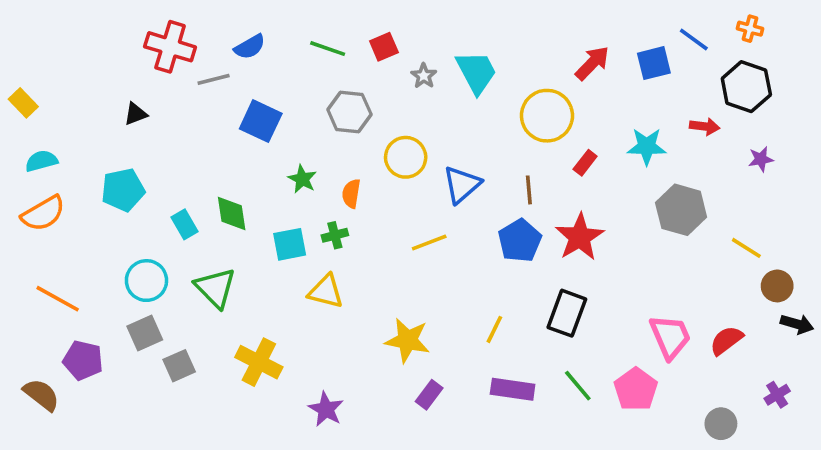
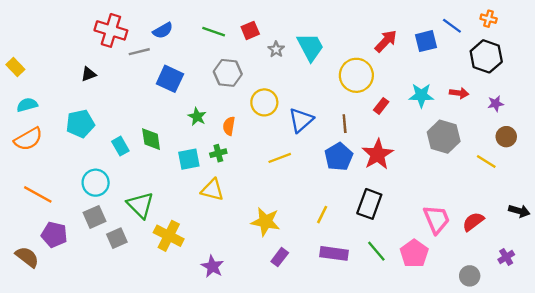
red arrow: (705, 127) -> (459, 93), moved
brown circle: (777, 286) -> (506, 137), moved
green triangle: (215, 288) -> (140, 205), moved

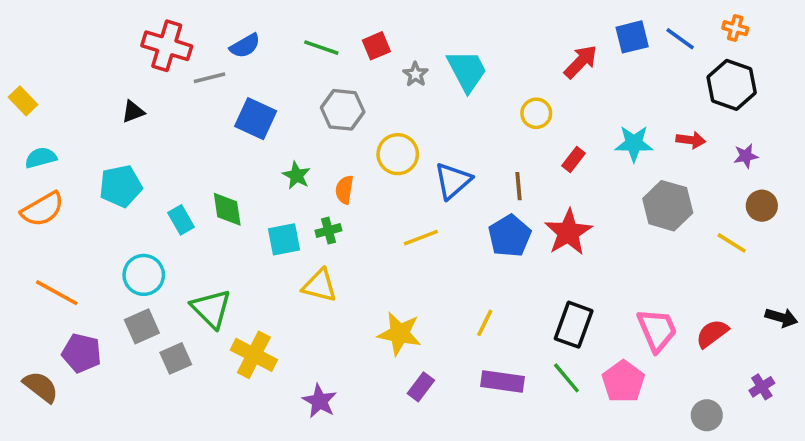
blue square: (426, 41) -> (632, 37), moved
yellow circle: (356, 75) -> (536, 113), size x0.6
black rectangle: (369, 204) -> (574, 325), moved

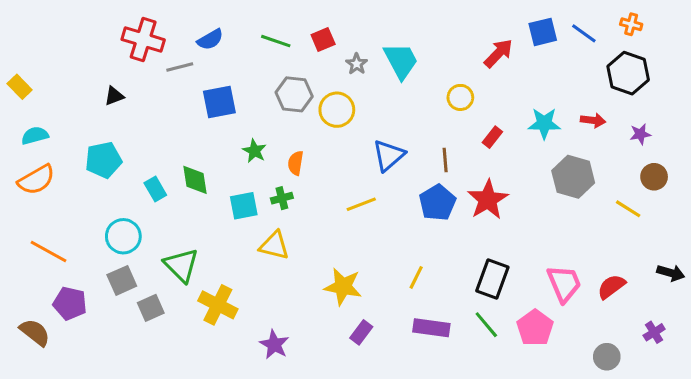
blue square: (256, 119) -> (219, 102), turned -36
yellow circle: (398, 154) -> (337, 110), moved

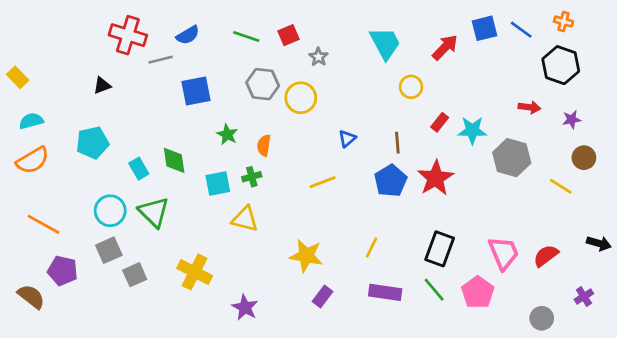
cyan trapezoid: (401, 61) -> (385, 43), moved
cyan star: (544, 123) -> (472, 130), moved
blue triangle: (389, 155) -> (347, 139), size x0.6
green triangle: (181, 265) -> (154, 212), moved

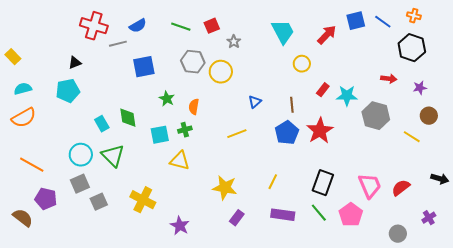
cyan pentagon: (92, 143) -> (68, 91), moved

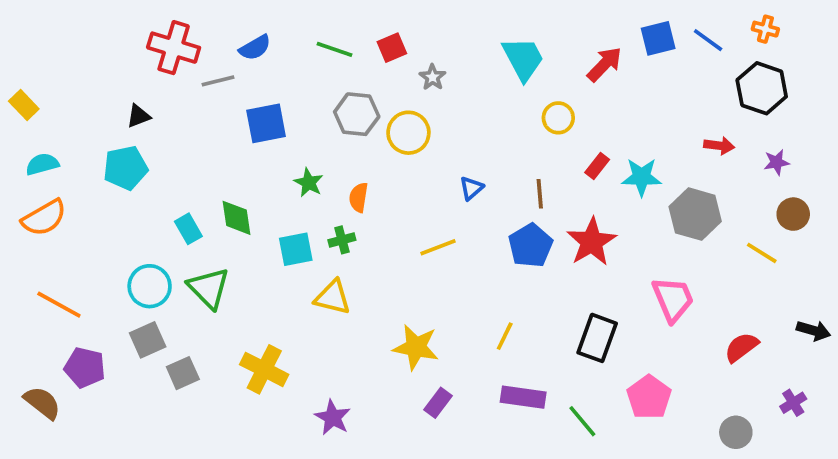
pink trapezoid: (370, 186) -> (673, 299), moved
green line: (319, 213) -> (582, 421), moved

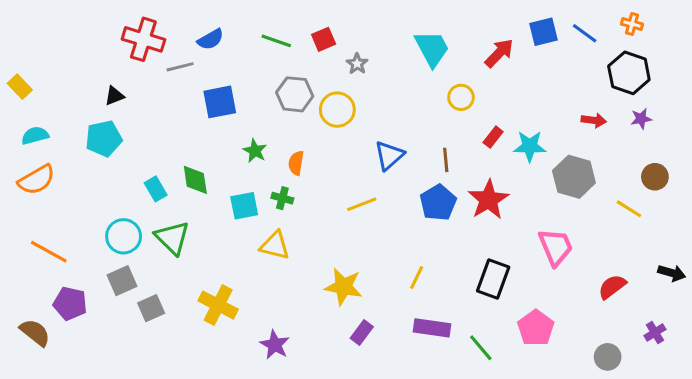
purple star: (777, 162) -> (641, 119), moved
blue triangle: (471, 188) -> (389, 155), size x1.5
green cross: (342, 240) -> (282, 198), turned 30

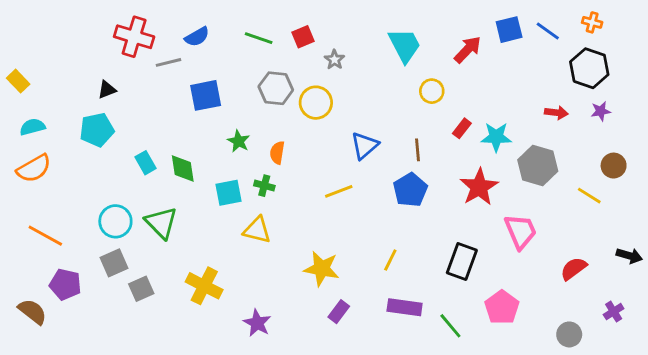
cyan rectangle: (156, 189) -> (146, 163), moved
red star: (488, 200) -> (479, 187), moved

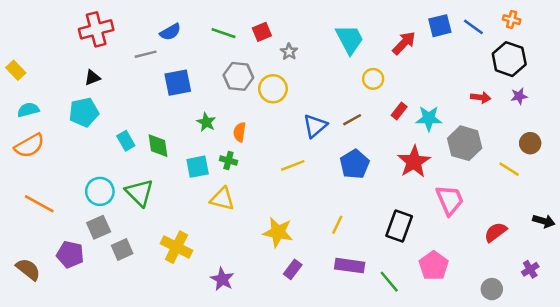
red cross: (134, 37) -> (96, 29), moved, turned -32
brown line: (417, 150) -> (352, 120), moved, turned 66
purple pentagon: (65, 284) -> (70, 254), moved

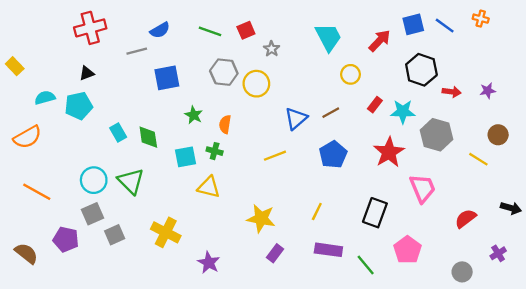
black hexagon: (509, 59) -> (421, 70), moved
cyan semicircle: (28, 110) -> (45, 98), moved

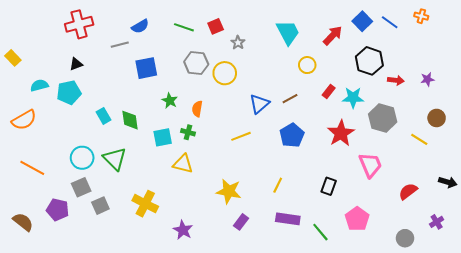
blue square: (413, 24) -> (362, 21), turned -30
black rectangle: (375, 213) -> (329, 186), size x0.7

